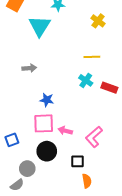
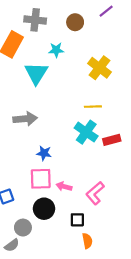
yellow cross: (98, 21) -> (100, 68), size x1.5
gray arrow: (29, 68) -> (25, 119), size x1.5
cyan cross: (86, 80) -> (86, 132), size x1.5
red rectangle: (109, 88) -> (112, 140), turned -35

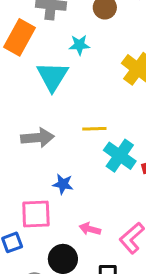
yellow line: (93, 107) -> (94, 129), moved
pink square: (41, 179) -> (36, 214), moved

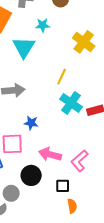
yellow line: (94, 129) -> (62, 77), moved, turned -63
pink arrow: (90, 229) -> (50, 154), size x1.5

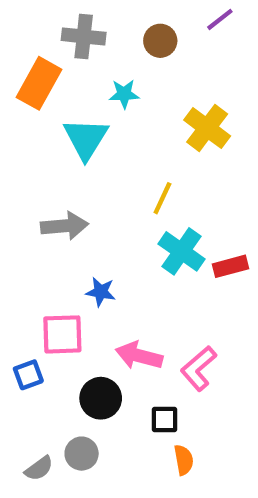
gray circle: (11, 193) -> (82, 454), moved

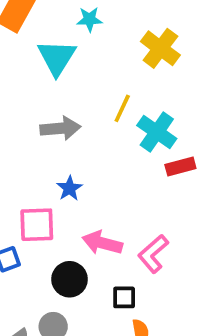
gray arrow: (65, 226) -> (60, 128), moved
cyan cross: (182, 251) -> (157, 132), moved
blue star: (101, 292) -> (70, 188), turned 30

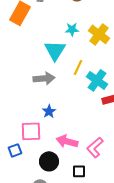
cyan star: (90, 19) -> (72, 29), moved
cyan triangle: (57, 57) -> (55, 50), moved

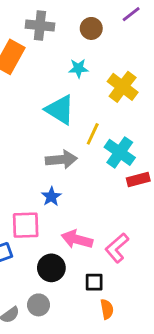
cyan star: (72, 29) -> (78, 68), moved
cyan triangle: (55, 50) -> (60, 110), turned -30
gray arrow: (44, 78) -> (61, 160), moved

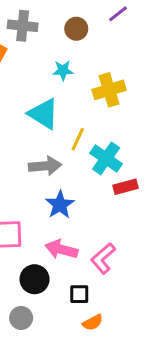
yellow cross: (123, 87) -> (109, 90), turned 36
blue star: (51, 197) -> (60, 205), moved, size x1.4
orange semicircle: (107, 309) -> (93, 322), turned 72

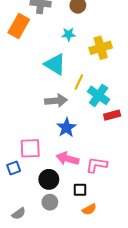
pink L-shape: (103, 258) -> (96, 165), turned 50
gray circle: (21, 318) -> (50, 202), moved

